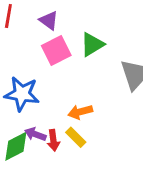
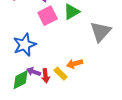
blue star: (22, 94) -> (25, 45), turned -30
orange arrow: (80, 112) -> (75, 64), moved

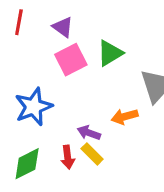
orange arrow: (75, 64) -> (125, 117), moved
purple arrow: (34, 72) -> (89, 133), moved

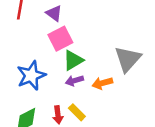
green triangle: (110, 53) -> (73, 60), moved
purple arrow: (89, 133) -> (74, 81), moved, turned -36

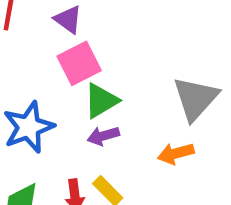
orange arrow: (102, 83) -> (176, 153), moved

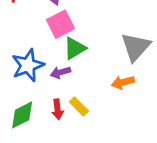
purple arrow: (103, 136) -> (60, 72), moved

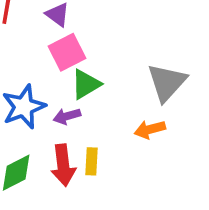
yellow rectangle: (79, 106) -> (91, 161), turned 48
red arrow: (58, 109) -> (63, 165), size x1.5

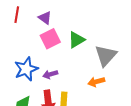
green triangle: (86, 84) -> (76, 40), moved

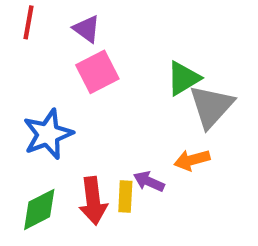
green triangle: (76, 40) -> (183, 78), moved
purple arrow: (50, 74) -> (149, 181), moved, turned 40

